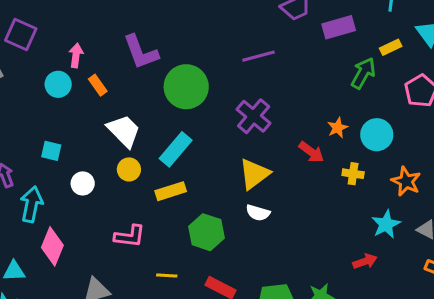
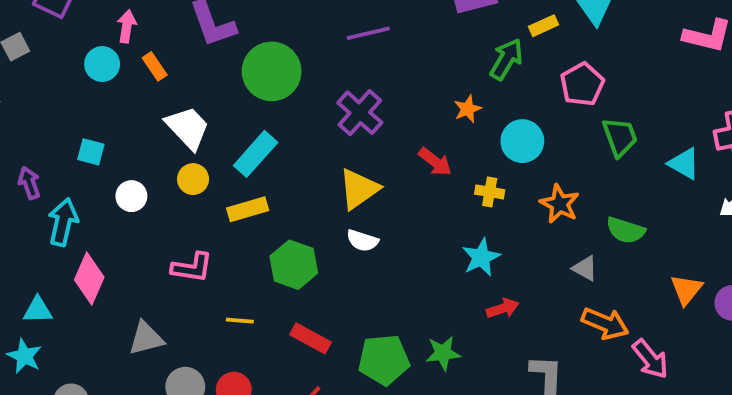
orange star: (338, 128) -> (468, 109), moved
cyan star: (386, 224) -> (481, 257), moved

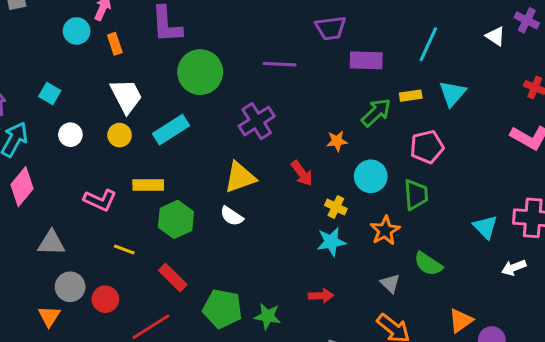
green trapezoid: (620, 137) -> (416, 195), moved
yellow rectangle: (248, 209) -> (148, 185), moved
cyan star: (481, 257) -> (331, 242), moved

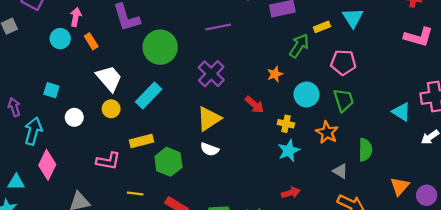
pink pentagon: (427, 147) -> (343, 62), turned 30
green semicircle: (428, 264) -> (365, 150), turned -110

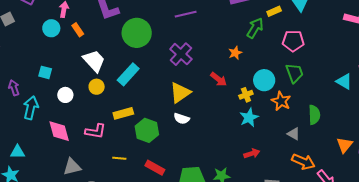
cyan circle: (307, 94) -> (264, 80), moved
yellow cross: (286, 124) -> (246, 95), turned -32
pink diamond: (47, 165) -> (59, 131), moved, turned -40

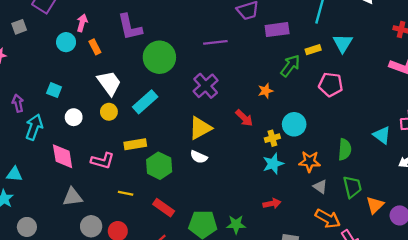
green trapezoid: (294, 73) -> (352, 187), moved
orange star: (281, 101) -> (310, 162), moved, turned -30
green semicircle: (314, 115) -> (345, 149), moved

